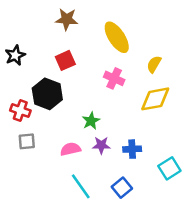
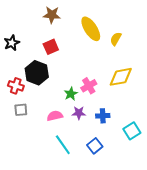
yellow semicircle: (154, 64) -> (116, 39), moved
pink cross: (114, 78) -> (89, 86), moved, turned 35

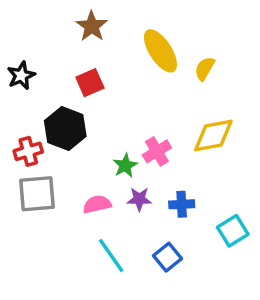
brown star: (52, 15) -> (92, 26), turned 30
red cross: (16, 86) -> (28, 151), turned -35
gray square: (21, 110) -> (37, 194), size x1.6

